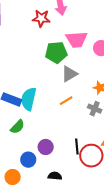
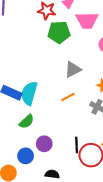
pink trapezoid: (77, 39) -> (87, 20), moved
green pentagon: (56, 53) -> (59, 32), moved
green semicircle: (17, 127) -> (27, 121), moved

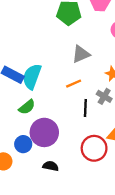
purple circle: (44, 144) -> (44, 132), size x1.6
black line: (77, 145) -> (85, 108), moved

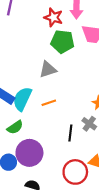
gray triangle: (81, 54) -> (48, 69), moved
orange line: (74, 84) -> (49, 103), moved

